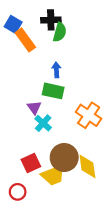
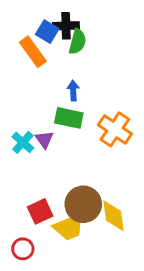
blue square: (13, 24) -> (47, 32), moved
orange cross: (89, 115) -> (115, 129), moved
cyan cross: (43, 123) -> (23, 142), moved

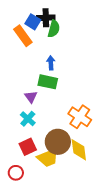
orange cross: (115, 129) -> (80, 117), moved
cyan cross: (23, 142) -> (28, 119), moved

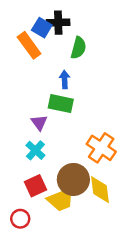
green semicircle: (54, 29) -> (78, 48), moved

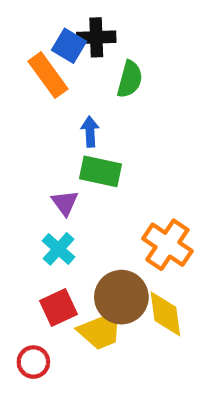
blue arrow: (65, 79) -> (90, 132), moved

